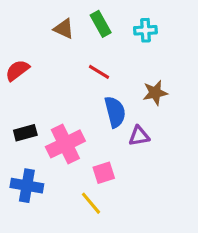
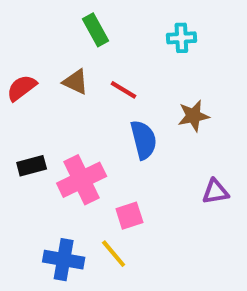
green rectangle: (101, 24) -> (96, 30), moved
brown triangle: (64, 29) -> (76, 82), moved
purple triangle: (139, 136) -> (215, 192), moved
blue cross: (27, 186) -> (64, 260), moved

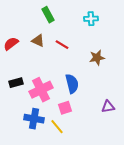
blue semicircle: (143, 140) -> (72, 84), moved
purple triangle: (215, 192) -> (108, 107), moved
blue cross: (64, 260) -> (34, 119), moved

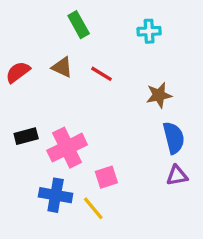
blue semicircle: (72, 84) -> (174, 138), moved

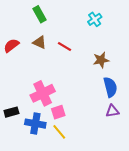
green rectangle: (79, 25) -> (40, 14), moved
cyan cross: (149, 31) -> (95, 19), turned -32
black rectangle: (26, 136) -> (11, 112), moved
pink square: (106, 177) -> (58, 112), moved

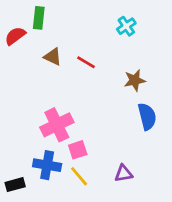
green rectangle: (40, 14) -> (39, 18), moved, turned 35
red semicircle: (11, 45) -> (15, 36), moved
purple triangle: (112, 111) -> (124, 173), moved
black rectangle: (11, 112) -> (15, 185), moved

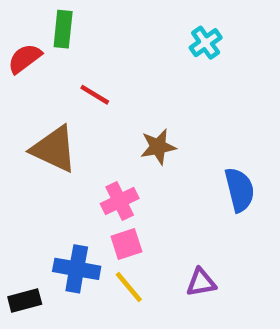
brown triangle: (53, 57) -> (54, 149), moved, size x1.6
red line: (86, 62) -> (95, 95), moved
brown star: (135, 80) -> (158, 147), moved
pink cross: (57, 125) -> (120, 201), moved, size x0.7

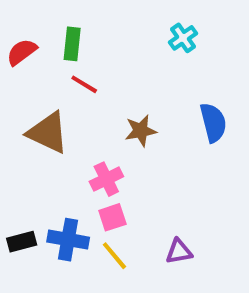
green rectangle: (63, 29) -> (72, 44), moved
blue semicircle: (240, 190) -> (213, 123), moved
black rectangle: (25, 301) -> (22, 242), moved

